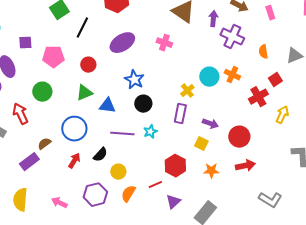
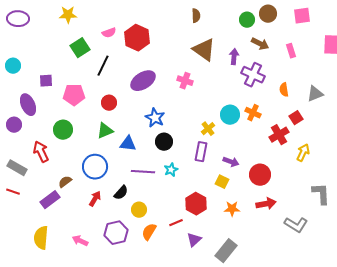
gray L-shape: (270, 200) -> (296, 225), moved

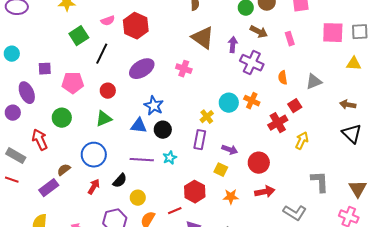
blue triangle: (128, 144) -> (139, 126), moved

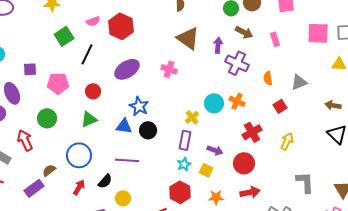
red cross: (278, 123) -> (252, 132), moved
cyan star: (170, 158) -> (184, 164), moved

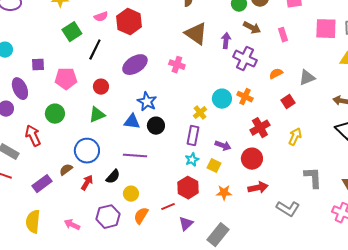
orange semicircle: (268, 78) -> (276, 74), turned 72
brown semicircle: (49, 170) -> (66, 170), moved

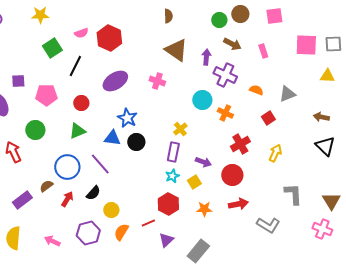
orange semicircle: (276, 74) -> (256, 90), turned 48
cyan circle: (222, 99) -> (202, 100), moved
purple line: (135, 156) -> (100, 164), moved, turned 45
yellow square: (214, 166) -> (194, 182), turned 32

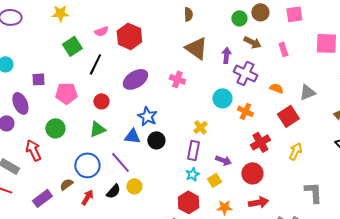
red square: (268, 118) -> (288, 116), size x1.5
yellow circle: (111, 210) -> (134, 186), moved

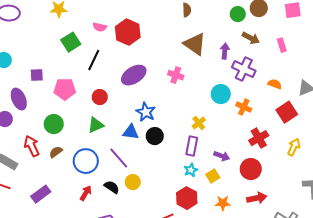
pink semicircle: (101, 31) -> (100, 27), turned 32
brown semicircle: (66, 184) -> (56, 152), moved
black semicircle: (113, 191) -> (112, 187), turned -98

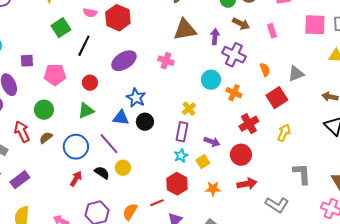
brown triangle: (195, 44) -> (185, 30), turned -45
orange semicircle: (275, 84) -> (265, 70), turned 48
purple rectangle: (41, 194) -> (20, 180), moved

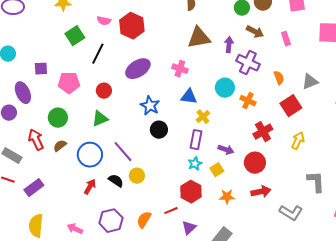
blue triangle: (121, 118) -> (189, 97), moved

